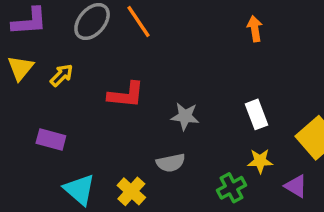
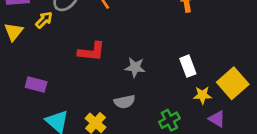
yellow arrow: (62, 75) -> (44, 20), moved
yellow star: (260, 161) -> (202, 95), moved

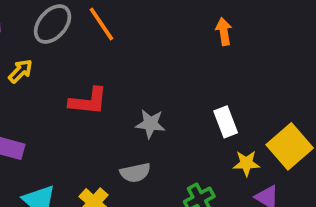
yellow arrow: (44, 20) -> (21, 71), moved

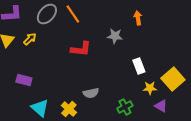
red L-shape: (88, 101) -> (81, 49), moved
gray star: (150, 124) -> (115, 36), moved

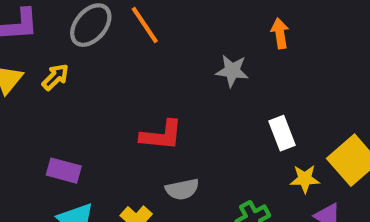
red L-shape: (81, 49) -> (161, 135), moved
purple rectangle: (24, 80) -> (64, 171), moved

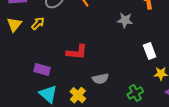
red L-shape: (161, 135) -> (77, 52), moved

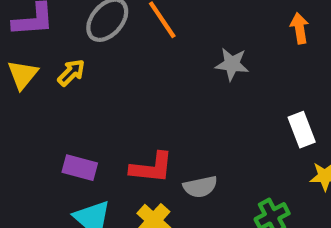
gray star: (125, 20) -> (232, 64), moved
red L-shape: (77, 52) -> (152, 168), moved

